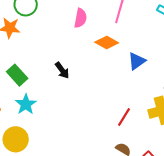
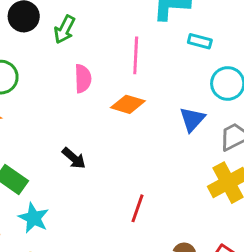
blue triangle: (137, 61) -> (192, 119), moved
red line: (124, 117) -> (138, 208), moved

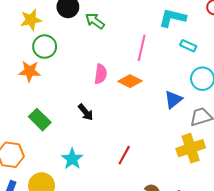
green arrow: (64, 29) -> (95, 21), turned 90
pink semicircle: (83, 79) -> (101, 74), moved
cyan star: (34, 218) -> (72, 159), moved

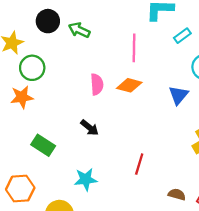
cyan rectangle: (188, 46) -> (182, 36), turned -49
cyan star: (72, 159) -> (86, 179), turned -30

